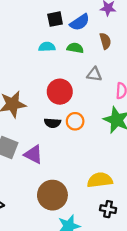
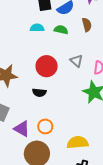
gray triangle: (94, 74) -> (76, 61), moved, turned 32
orange circle: (75, 121) -> (45, 126), moved
purple triangle: (33, 154) -> (22, 129), moved

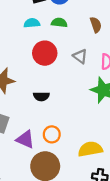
brown semicircle: (87, 25) -> (96, 25), moved
red circle: (47, 66) -> (45, 53), moved

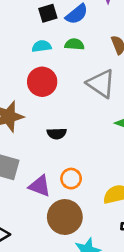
red circle: (45, 53) -> (42, 82), moved
gray triangle: (80, 56) -> (101, 84), size x1.6

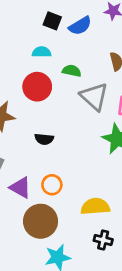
black square: (48, 13) -> (52, 21), turned 30
green semicircle: (74, 44) -> (72, 71), moved

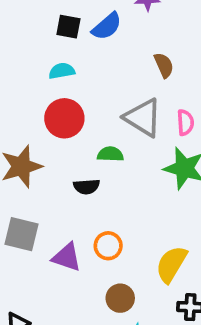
green semicircle: (72, 71) -> (110, 154), moved
yellow semicircle: (95, 206) -> (171, 264), turned -44
brown circle: (41, 221) -> (120, 298), moved, size x0.6

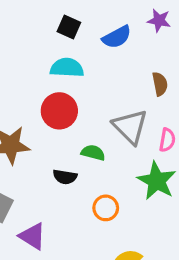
black square: (68, 27) -> (69, 27), moved
cyan semicircle: (62, 71) -> (67, 68), size x1.4
orange circle: (108, 246) -> (106, 208), moved

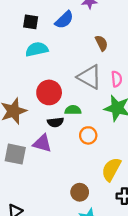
red circle: (59, 111) -> (49, 92), moved
green semicircle: (93, 153) -> (73, 110), moved
purple triangle: (32, 236) -> (42, 143), moved

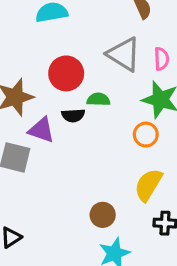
orange circle: (88, 135) -> (146, 135), moved
purple triangle: (42, 143) -> (41, 130), moved

